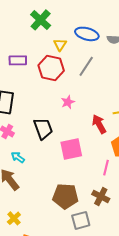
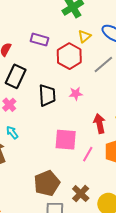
black trapezoid: (43, 129) -> (47, 95), moved
pink line: (106, 168) -> (88, 154), moved
brown pentagon: (65, 196) -> (47, 183), turned 30

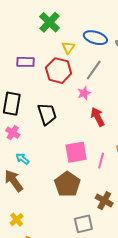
pink star: (76, 94) -> (84, 93), moved
red arrow: (99, 124) -> (98, 117), moved
brown pentagon: (47, 183) -> (67, 184), moved

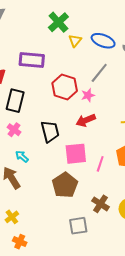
yellow triangle: (68, 47) -> (75, 41), moved
purple rectangle: (26, 62) -> (32, 60), size x1.4
red hexagon: (59, 71) -> (65, 87), moved
black trapezoid: (47, 114) -> (50, 132), moved
red arrow: (98, 117) -> (86, 120), moved, turned -90

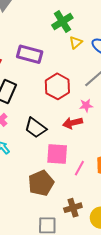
pink star: (88, 95) -> (86, 106), moved
black trapezoid: (50, 132) -> (36, 128), turned 130
brown cross: (101, 204) -> (73, 208), turned 30

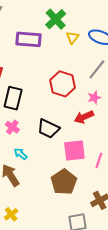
purple rectangle: (30, 54) -> (29, 39), moved

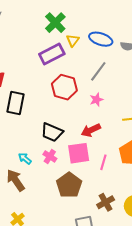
purple rectangle: (29, 39) -> (52, 54), moved, turned -30
red arrow: (84, 117) -> (91, 130), moved
pink cross: (12, 127) -> (50, 156), moved

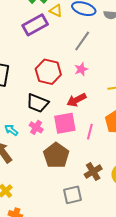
yellow triangle: (73, 40) -> (56, 11), turned -40
red hexagon: (64, 87) -> (48, 72), moved

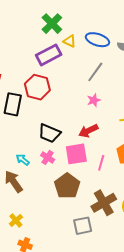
red hexagon: (48, 72) -> (37, 87), moved
brown cross: (93, 172) -> (104, 203), size x1.4

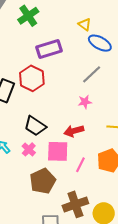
green cross: (52, 24) -> (28, 16), moved
yellow triangle: (69, 41) -> (85, 24), moved

